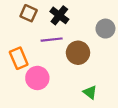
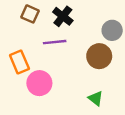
brown circle: (78, 53) -> (99, 56), moved

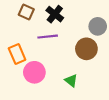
green triangle: (96, 98) -> (71, 80), moved

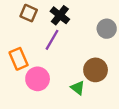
purple line: (48, 37) -> (52, 40), turned -54
brown circle: (86, 49) -> (96, 70), moved

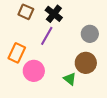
gray circle: (107, 29) -> (90, 34), moved
orange rectangle: (19, 59) -> (17, 53), turned 48

